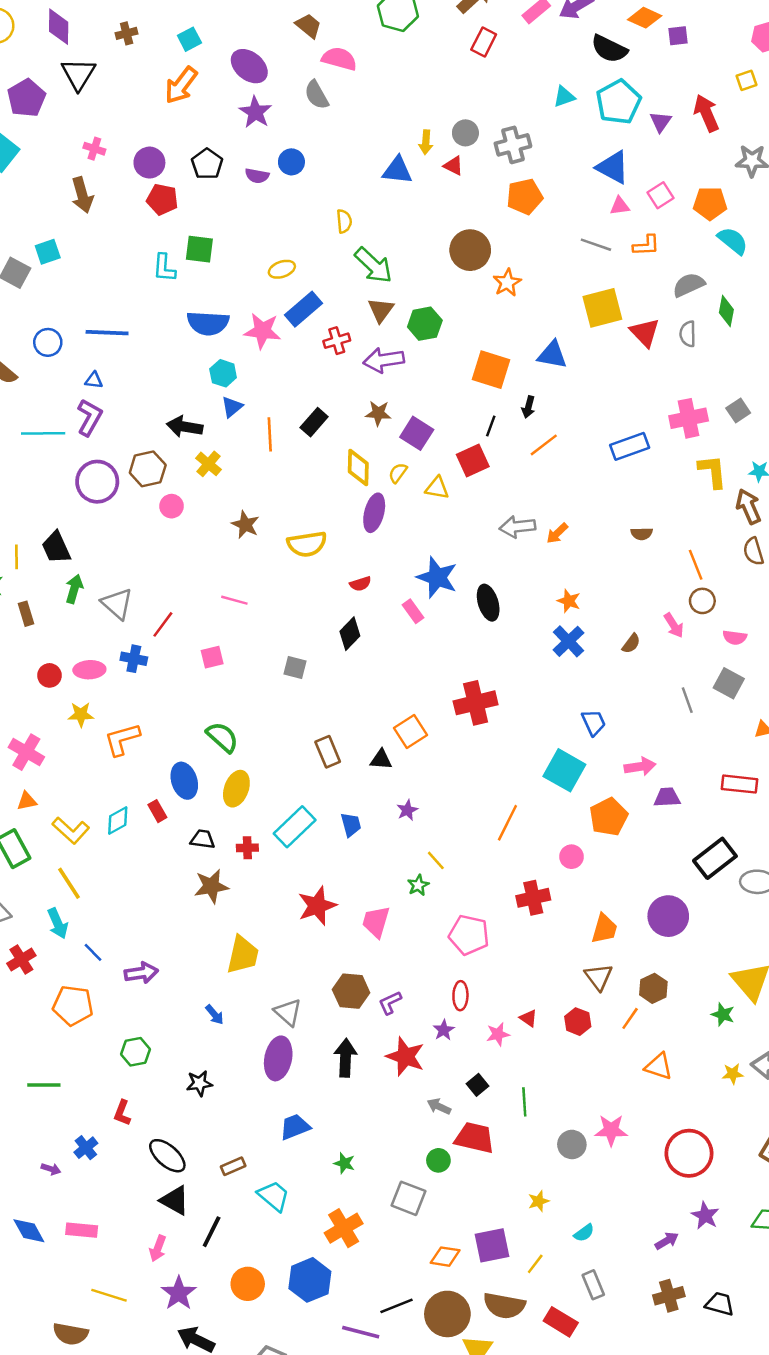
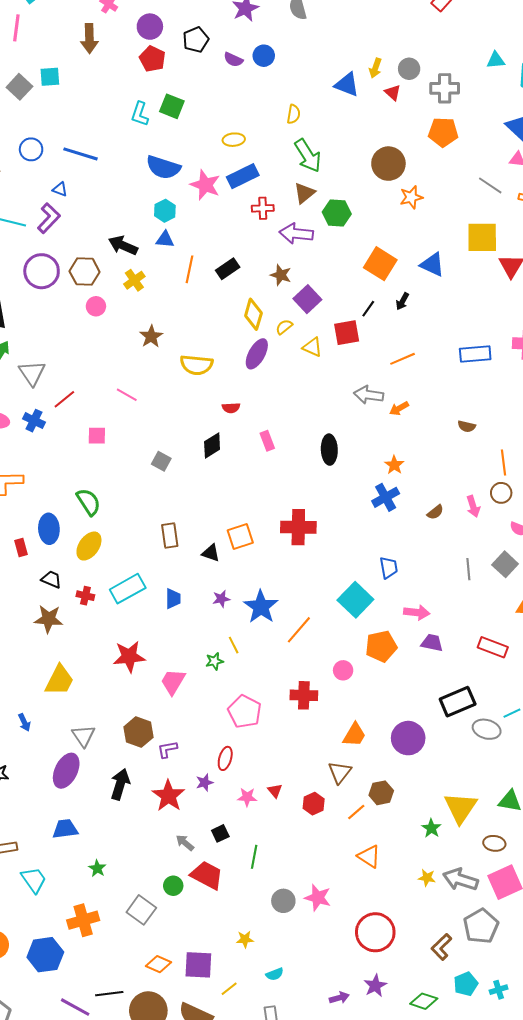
blue triangle: (232, 407) -> (165, 239), turned 30
orange line: (544, 445) -> (403, 359), moved
blue star: (437, 577) -> (261, 607), moved

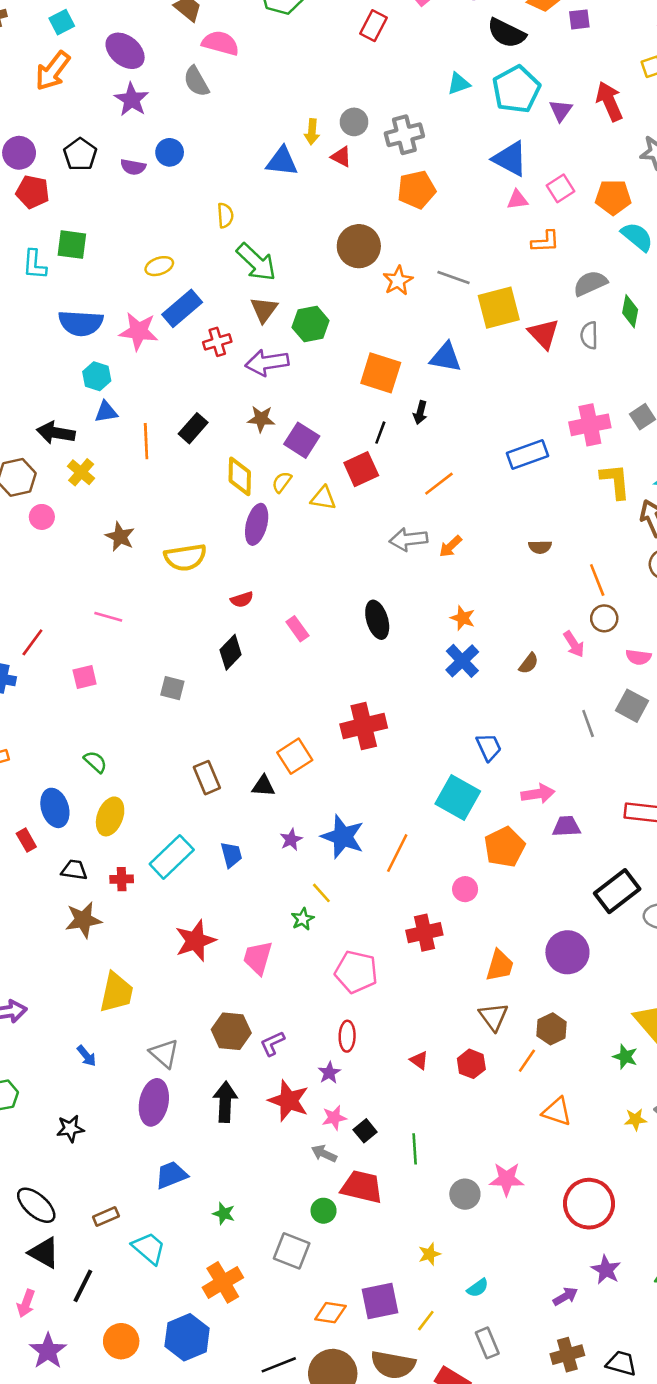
gray line: (490, 185) -> (453, 277), moved
green semicircle: (88, 502) -> (95, 762), size x0.7
pink star: (247, 797) -> (334, 1118), moved

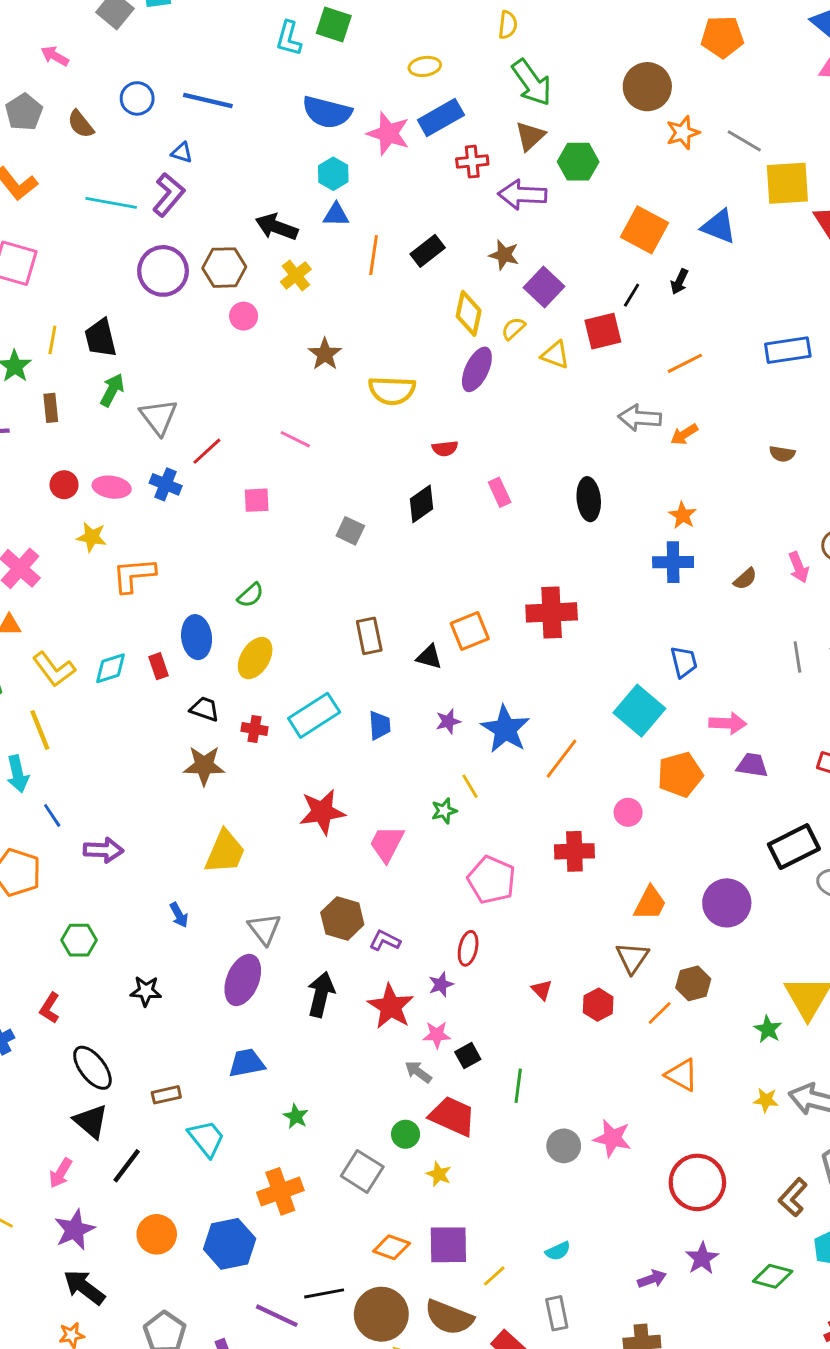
blue cross: (462, 661) -> (673, 562), turned 32
green semicircle: (95, 762) -> (250, 595), turned 85
purple L-shape: (272, 1044) -> (385, 941), turned 40
yellow star: (430, 1254) -> (439, 1174), moved, turned 30

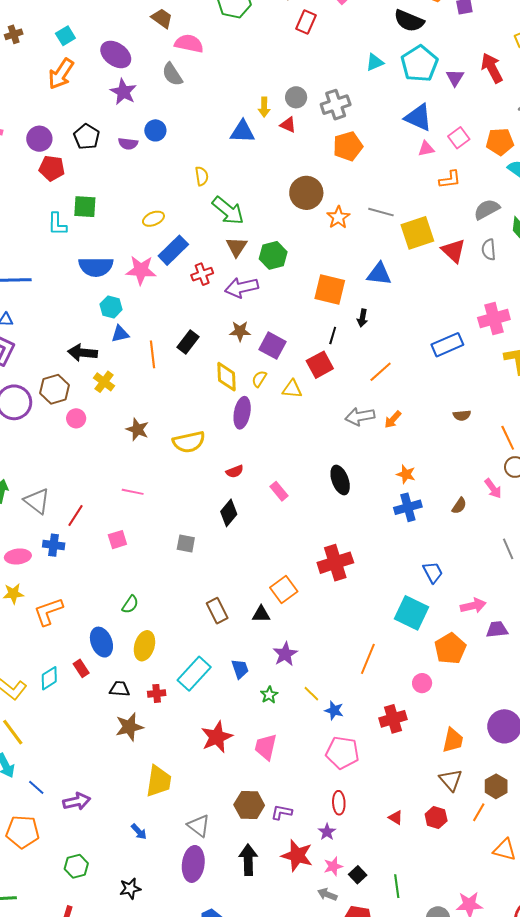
purple star: (448, 721) -> (285, 654), size x1.4
blue star: (505, 729) -> (334, 710), moved, size x0.6
green star: (444, 811) -> (269, 695), moved

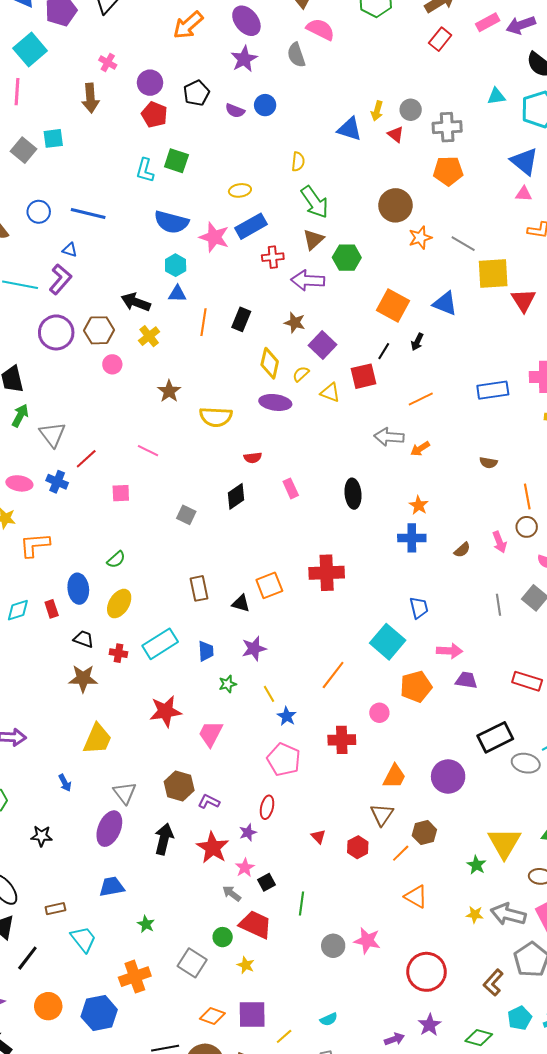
black rectangle: (188, 342) -> (241, 319), turned -30
purple ellipse: (242, 413) -> (275, 402), turned 72
pink star: (333, 866) -> (245, 868), turned -30

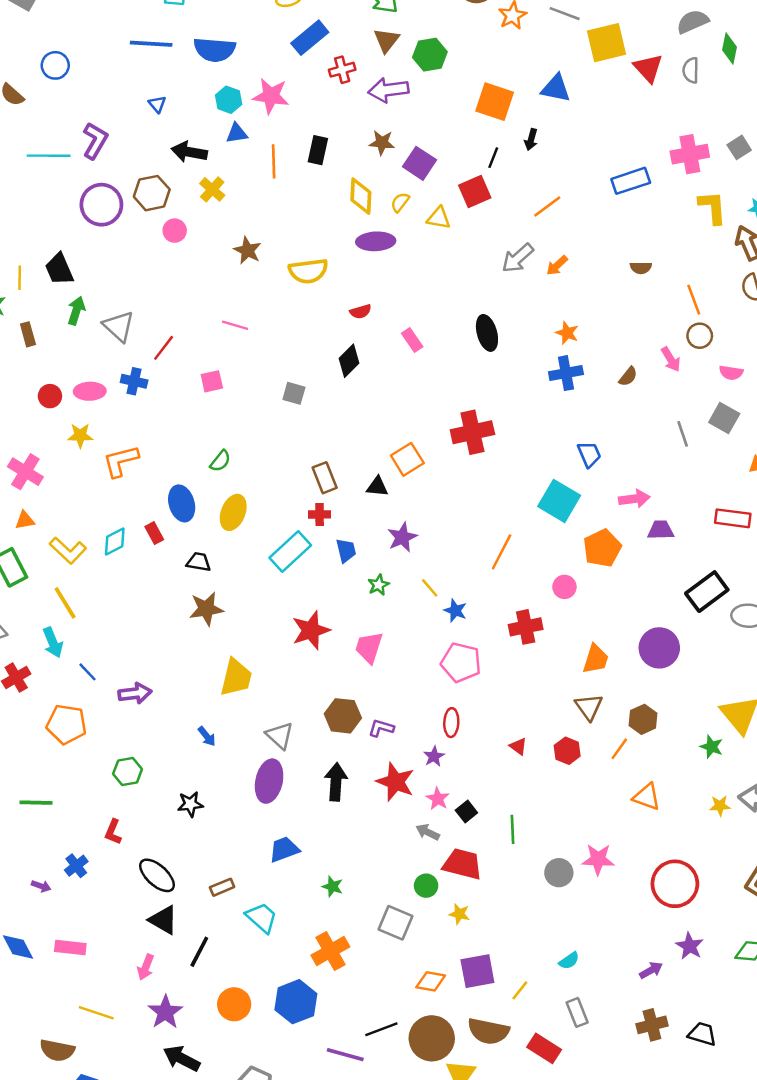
blue line: (88, 213) -> (151, 44), moved
pink star: (214, 237) -> (271, 96), moved
blue triangle: (70, 250) -> (157, 104), moved, turned 42
gray arrow: (389, 437) -> (518, 258), turned -36
red cross: (118, 653) -> (320, 514), moved

